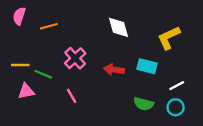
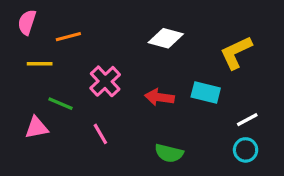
white diamond: (118, 27) -> (166, 38), turned -60
yellow line: (20, 65) -> (40, 64), moved
green semicircle: (144, 104) -> (169, 153), moved

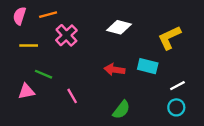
orange line: (68, 37) -> (48, 15), moved
pink cross: (105, 81) -> (66, 35), moved
green semicircle: (169, 153) -> (121, 110), turned -66

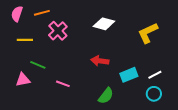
cyan rectangle: (148, 66) -> (129, 75), moved, turned -36
pink line: (72, 96) -> (63, 84), turned -40

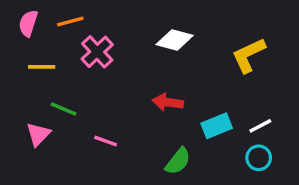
pink triangle: (23, 80) -> (38, 134), turned -35

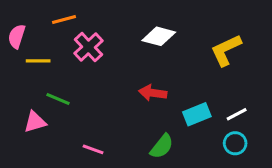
pink semicircle: (28, 23) -> (17, 36), moved
pink triangle: (38, 134) -> (35, 122), turned 30
pink line: (106, 141) -> (93, 149), moved

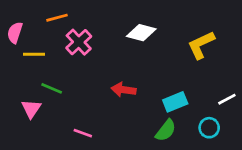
red arrow: (153, 93) -> (124, 90), moved
white line: (237, 114) -> (227, 99), moved
pink triangle: (35, 122) -> (31, 109), turned -40
green semicircle: (162, 146) -> (166, 130), moved

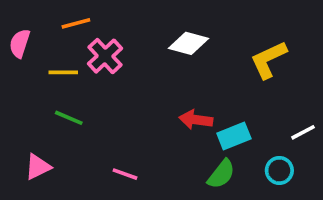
yellow line: (34, 54) -> (63, 72), moved
red arrow: (124, 90) -> (196, 120), moved
pink triangle: (31, 109) -> (38, 167), moved, turned 30
pink line: (83, 133) -> (125, 174), moved

